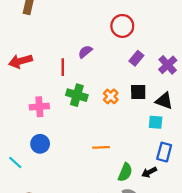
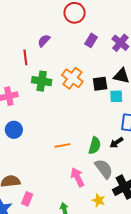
black square: (138, 92) -> (100, 84), moved
orange cross: (111, 96) -> (72, 78), size x1.5
orange line: (101, 147) -> (62, 145), moved

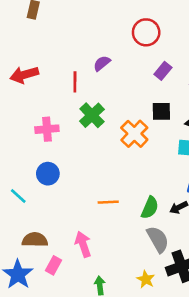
orange cross: (72, 78) -> (134, 134), moved
green cross: (42, 81) -> (92, 115), turned 30
black square: (100, 84) -> (161, 111), moved
pink arrow: (77, 177) -> (83, 244), moved

